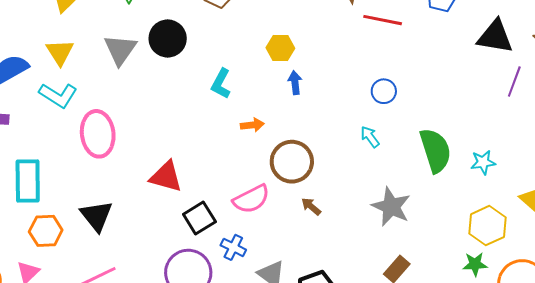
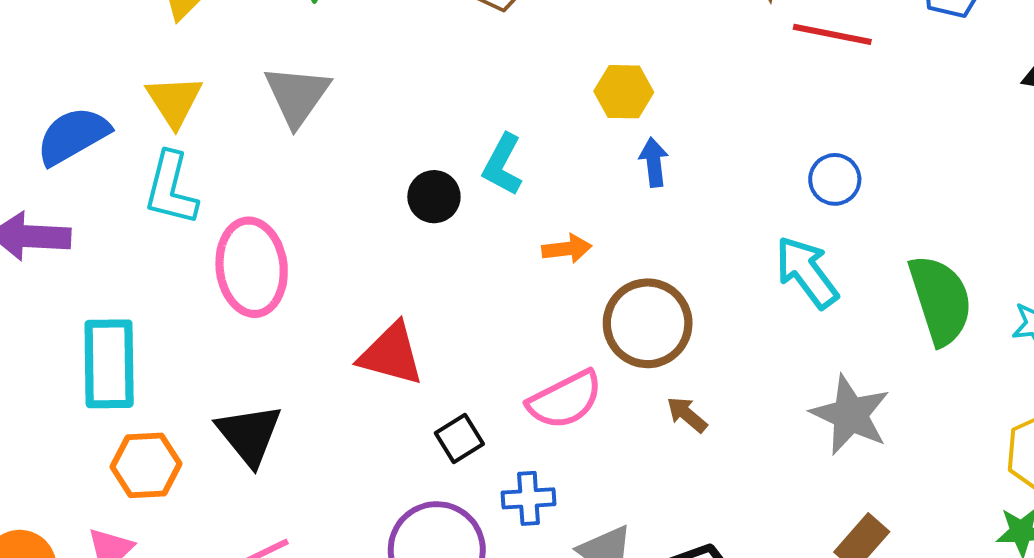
black circle: (168, 38) -> (434, 197), moved, size x0.7
cyan L-shape: (58, 95) -> (171, 189), turned 72
cyan arrow: (370, 137) -> (807, 272), size x1.6
black square: (199, 218) -> (459, 439), size x0.7
blue cross: (233, 247) -> (529, 498), turned -30

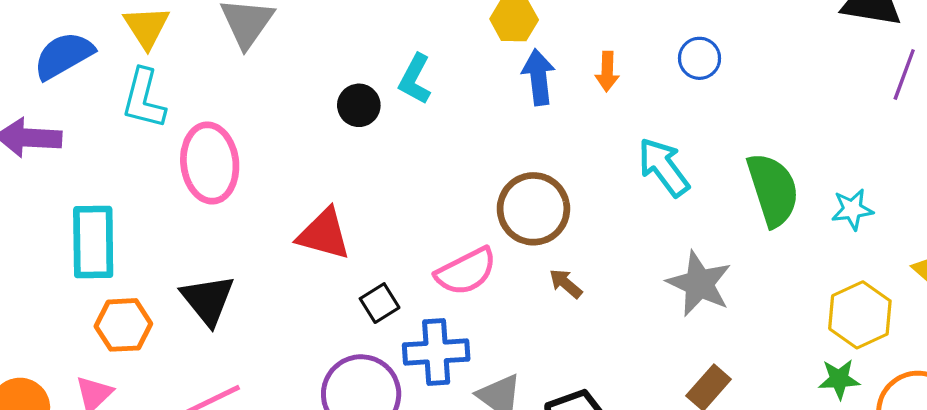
blue arrow: (654, 162) -> (539, 77), size x1.4
blue circle: (835, 179) -> (700, 58), moved
orange arrow: (567, 249) -> (607, 71), moved, turned 99
blue cross: (529, 498) -> (436, 352), size x1.5

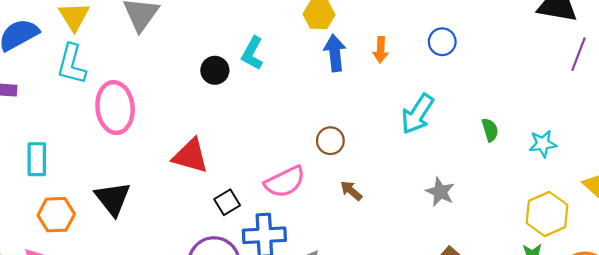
cyan arrow: (664, 167) -> (417, 114), turned -111
green semicircle: (773, 190) -> (490, 130), size x0.5
brown circle: (533, 209) -> (330, 141), size x0.6
cyan rectangle: (93, 242) -> (37, 159), size x0.7
gray star: (699, 284) -> (440, 192), size x0.7

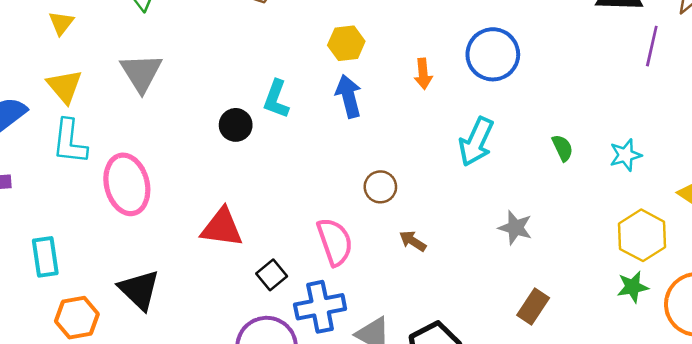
blue circle: (442, 42) -> (493, 54), size x1.6
blue arrow: (335, 53) -> (349, 96), moved
pink semicircle: (285, 182) -> (335, 242), turned -75

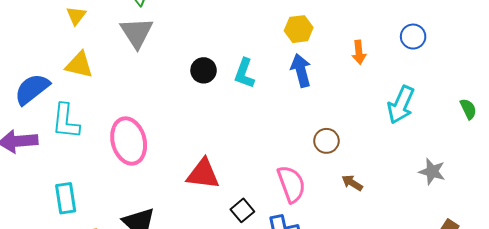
blue circle: (493, 54) -> (413, 37), size x0.6
gray triangle: (141, 73) -> (137, 33), moved
yellow triangle: (65, 86) -> (79, 65), turned -36
black circle: (236, 125) -> (204, 70), moved
cyan L-shape: (70, 142) -> (66, 121), moved

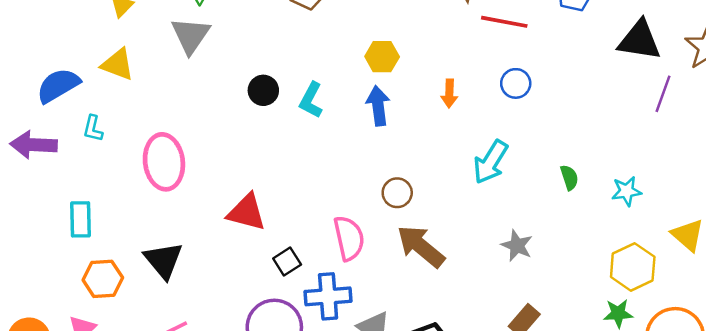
cyan L-shape: (66, 121) -> (93, 128), size x0.6
brown arrow: (352, 183) -> (421, 246), size x2.0

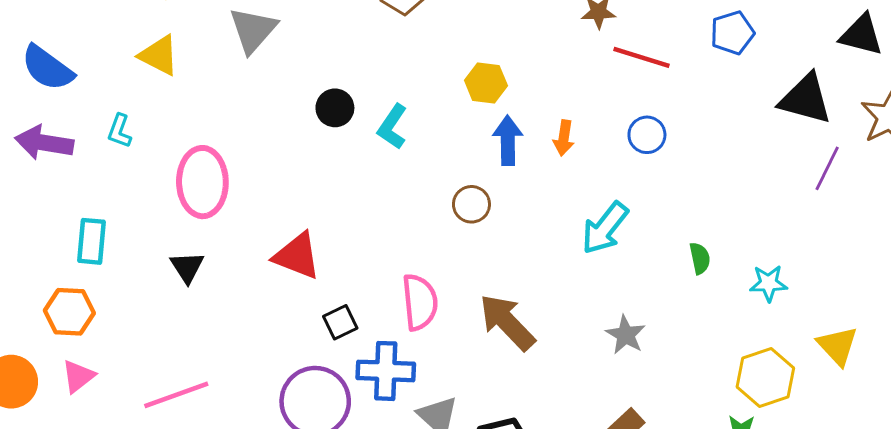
blue semicircle: (58, 85) -> (47, 68), moved, turned -120
blue arrow: (378, 106) -> (508, 140), moved
brown circle: (397, 193) -> (471, 204), moved
black triangle: (163, 260) -> (187, 267), moved, size x0.7
orange hexagon: (103, 279) -> (69, 312), moved

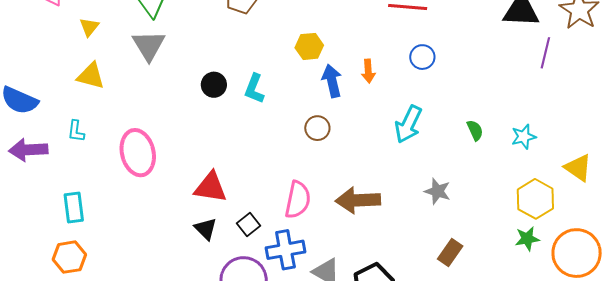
black triangle: (187, 267) -> (206, 229), moved
pink semicircle: (420, 302) -> (298, 200), turned 30
brown arrow: (507, 322) -> (358, 200), turned -36

